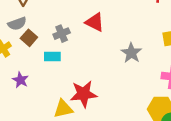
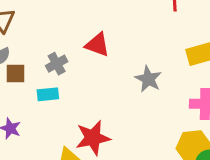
brown square: (29, 38) -> (16, 73), turned -35

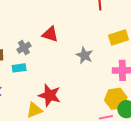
red star: (93, 138) -> (50, 95), turned 30

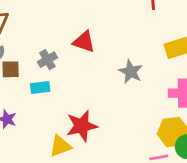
red star: (50, 95) -> (82, 126), turned -30

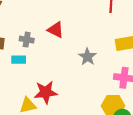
gray cross: (47, 60) -> (27, 40), turned 32

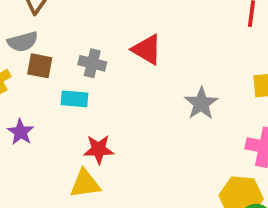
red star: (46, 92) -> (99, 149), moved, size x0.7

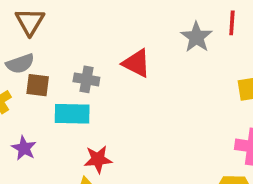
cyan rectangle: (75, 99) -> (72, 114), size x1.4
gray star: (201, 103) -> (196, 37), moved

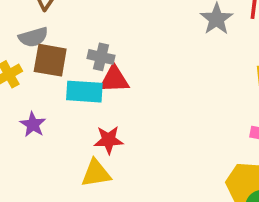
red triangle: (136, 63) -> (114, 79), moved, turned -32
brown square: (38, 85) -> (50, 60), size x1.4

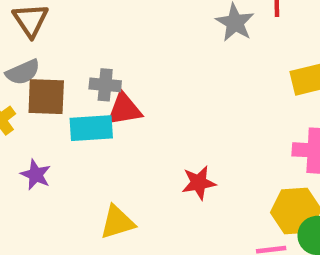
red star: (109, 140) -> (199, 183), moved

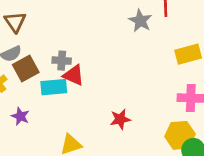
brown square: (46, 97) -> (26, 68), turned -30
red triangle: (124, 109) -> (74, 75), turned 35

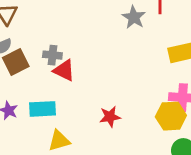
cyan rectangle: (54, 87) -> (42, 109), moved
yellow hexagon: (180, 135) -> (171, 116), moved

